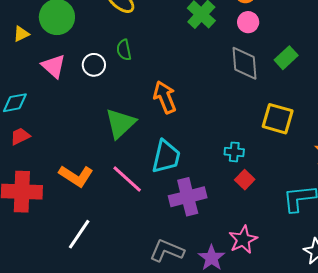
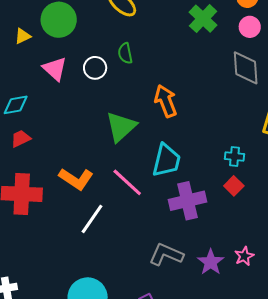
red square: (245, 180) -> (234, 186), moved
white line: (79, 234) -> (92, 219), moved
pink star: (243, 240) -> (244, 256), moved, size x0.7

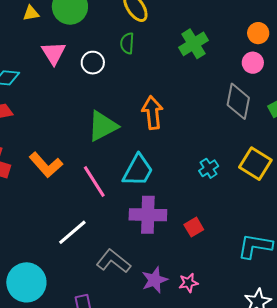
green cross: (203, 19) -> (194, 44), moved
green semicircle: (125, 53) -> (127, 43), moved
cyan cross: (235, 156) -> (209, 168), moved, turned 36
red square: (234, 186) -> (194, 227), moved
white line: (92, 219) -> (72, 232), moved

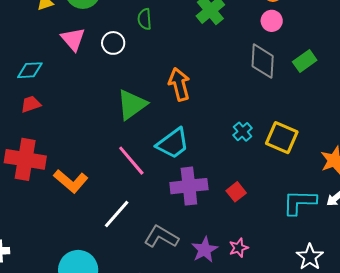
yellow square: (255, 164) -> (282, 138), moved
orange L-shape: (46, 165) -> (71, 181), moved
cyan trapezoid: (138, 170) -> (173, 143), turned 33

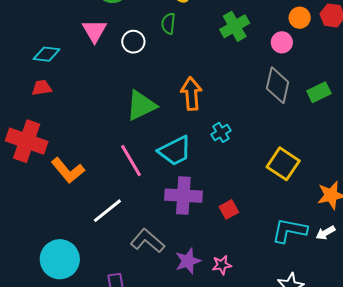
pink circle: (272, 21) -> (282, 42), moved
cyan cross: (243, 132) -> (221, 132), moved

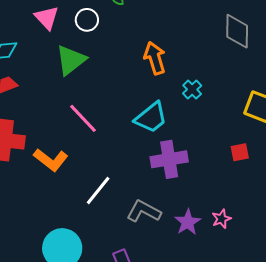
green triangle: (141, 105) -> (71, 60), moved
pink line: (131, 161) -> (83, 118), moved
red square: (229, 209) -> (240, 152), moved, turned 30

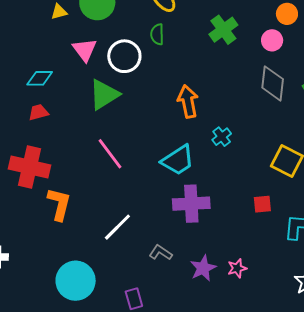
white circle: (87, 20) -> (124, 56), size x1.4
orange L-shape: (51, 160) -> (59, 204), moved, turned -120
gray L-shape: (144, 211) -> (161, 253), size x0.7

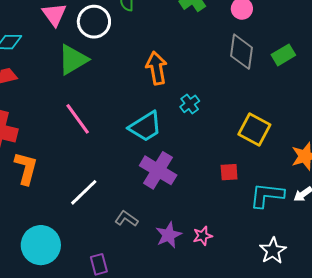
purple cross: (191, 204) -> (158, 170), turned 33

